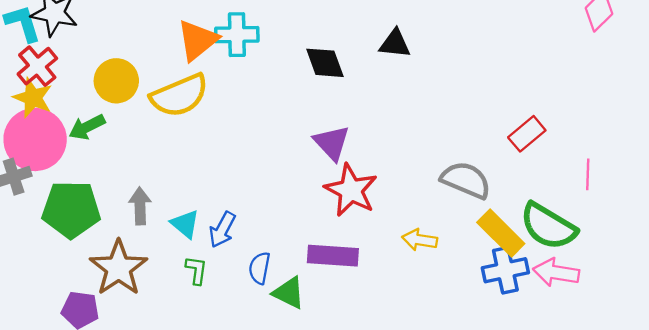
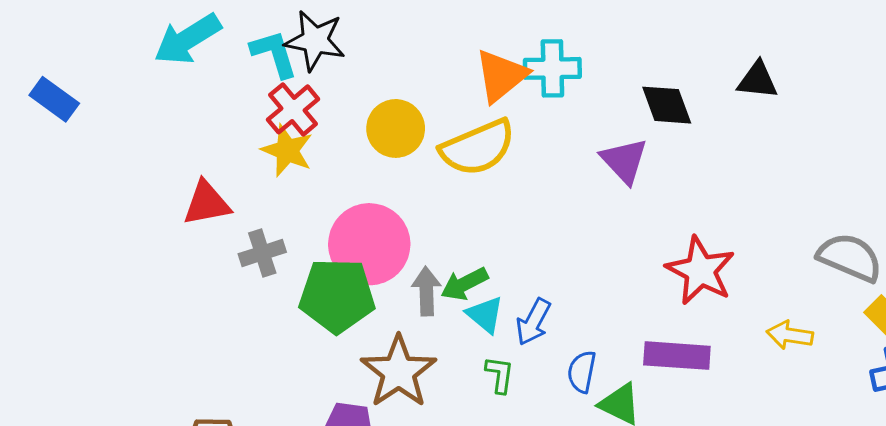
green arrow: (87, 127) -> (464, 284), moved
pink circle: (35, 139) -> (369, 244), moved
purple triangle: (332, 143) -> (624, 161), moved

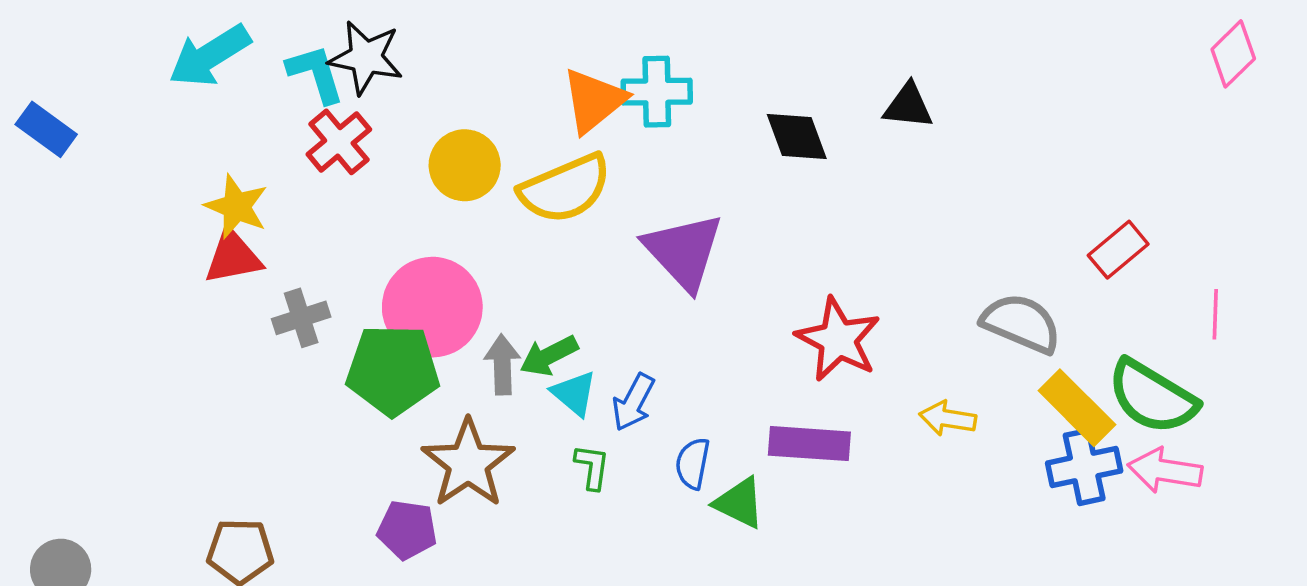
yellow star: (287, 150) -> (237, 207), moved
purple triangle: (624, 161) -> (684, 251), moved, size x1.4

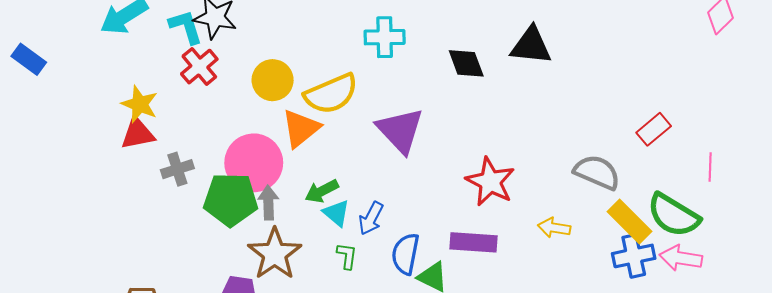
orange triangle: (594, 101) -> (301, 128), moved
black triangle: (908, 106) -> (531, 46), size x1.4
gray arrow: (502, 365) -> (268, 203), moved
blue semicircle: (693, 463) -> (405, 254), size x1.4

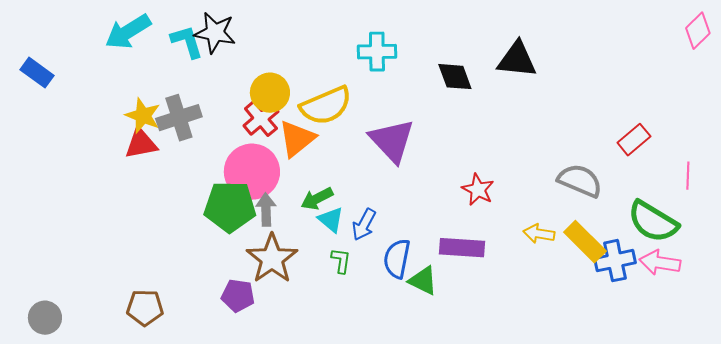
red cross: (199, 67) -> (261, 119), moved
gray cross: (177, 169) -> (179, 118), moved, size x1.4
red star: (490, 182) -> (478, 190), size x0.7
yellow rectangle: (629, 221) -> (585, 242), moved

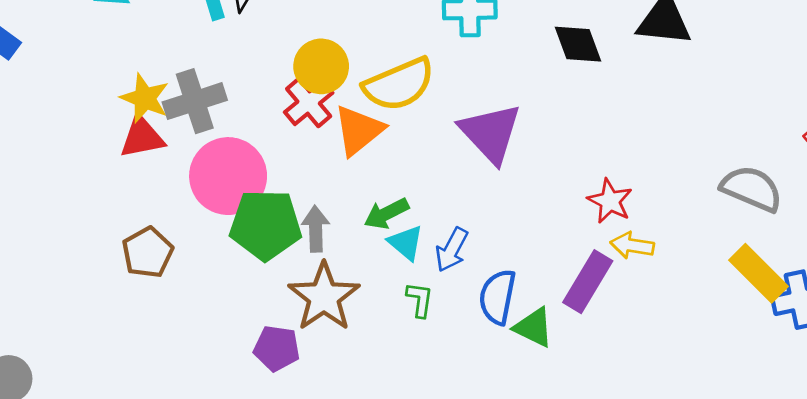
pink circle: (252, 172) -> (228, 176), moved
yellow arrow: (539, 234) -> (632, 246), moved
purple rectangle: (462, 248) -> (588, 282), turned -63
brown pentagon: (145, 308) -> (148, 252), moved, turned -30

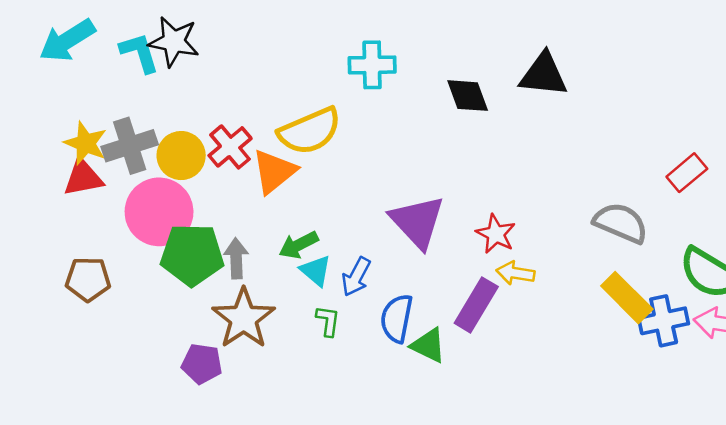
yellow circle: (321, 66) -> (181, 156), moved
purple triangle: (491, 133) -> (417, 222), moved
brown pentagon: (148, 252) -> (88, 279), turned 30

